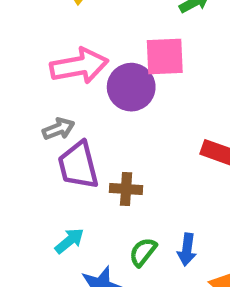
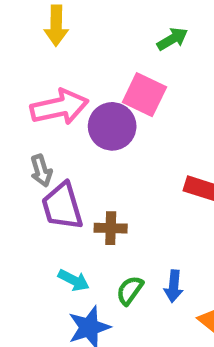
pink square: (165, 56) -> (144, 95), turned 30
gray arrow: (59, 129) -> (41, 171), turned 96
cyan arrow: (69, 241) -> (74, 280), moved, turned 68

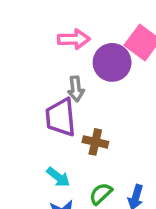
pink arrow: (59, 107) -> (74, 39), size x0.7
gray arrow: (41, 171) -> (76, 89), moved

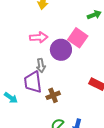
brown cross: (95, 142) -> (53, 95), turned -32
cyan arrow: (58, 177) -> (11, 98), moved

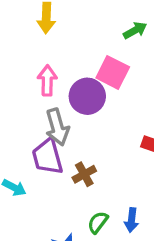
pink arrow: (39, 37) -> (47, 80), turned -78
gray arrow: (41, 66) -> (57, 127), size x1.5

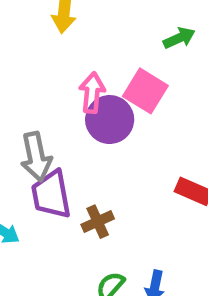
pink arrow: (47, 80) -> (92, 93), moved
gray arrow: (57, 127) -> (36, 157), moved

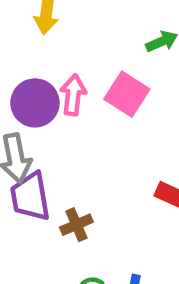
purple circle: (110, 120) -> (35, 103), moved

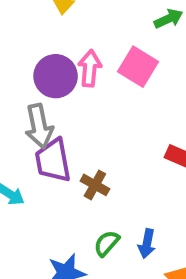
brown cross: (76, 225) -> (95, 185), turned -36

